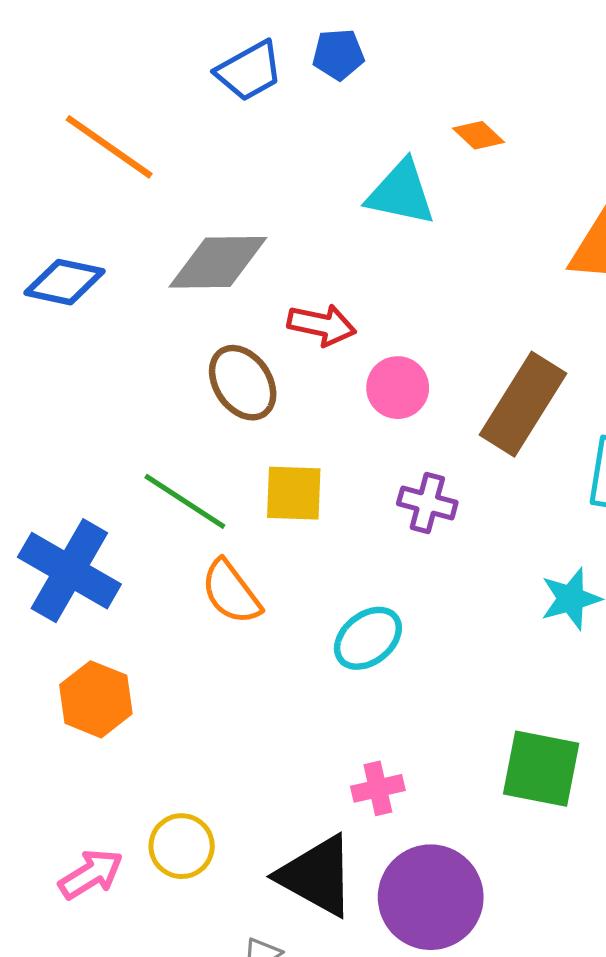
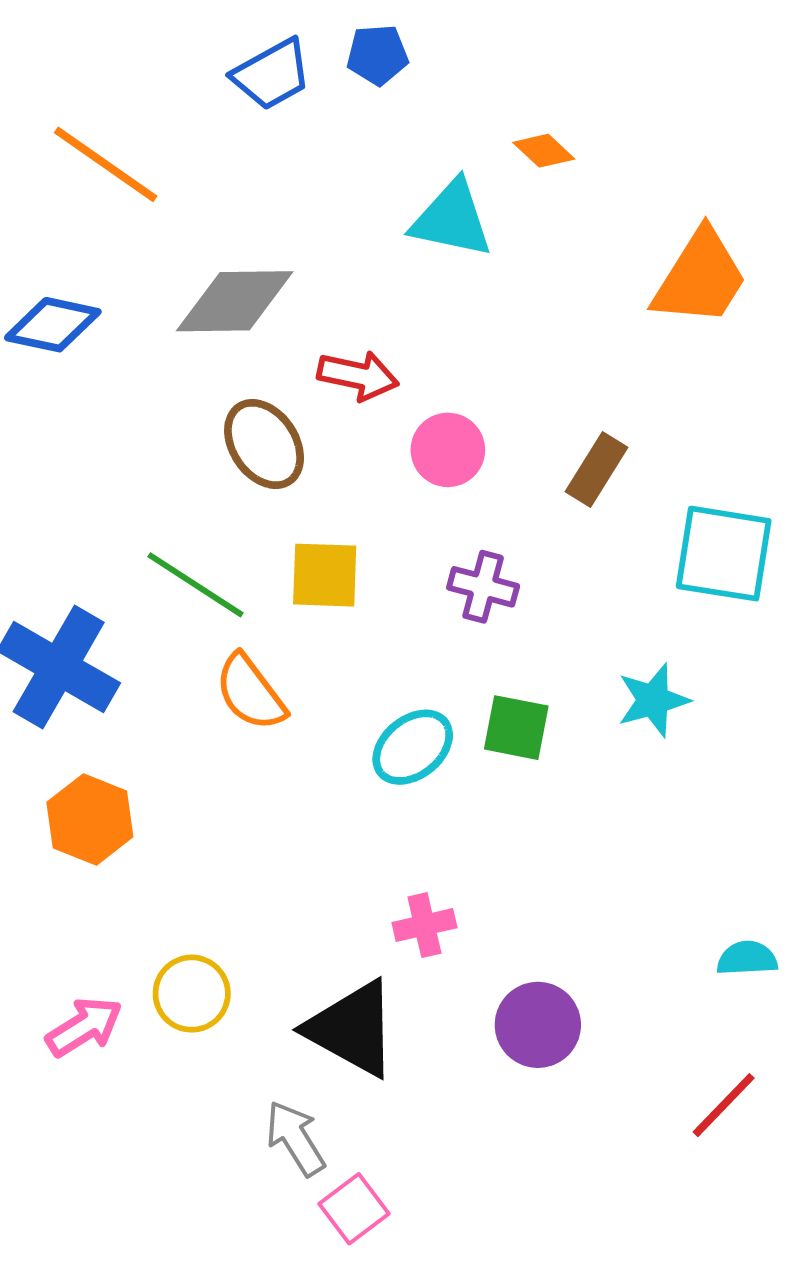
brown rectangle: (523, 404) -> (597, 469), size x0.6
green square: (541, 769) -> (516, 728), moved, size x0.7
purple circle: (431, 897) -> (538, 1025), moved, size x0.7

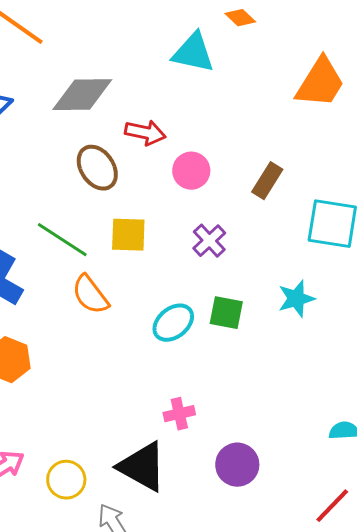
purple cross: (483, 587) -> (209, 241), turned 32
yellow circle: (192, 994) -> (66, 480), moved

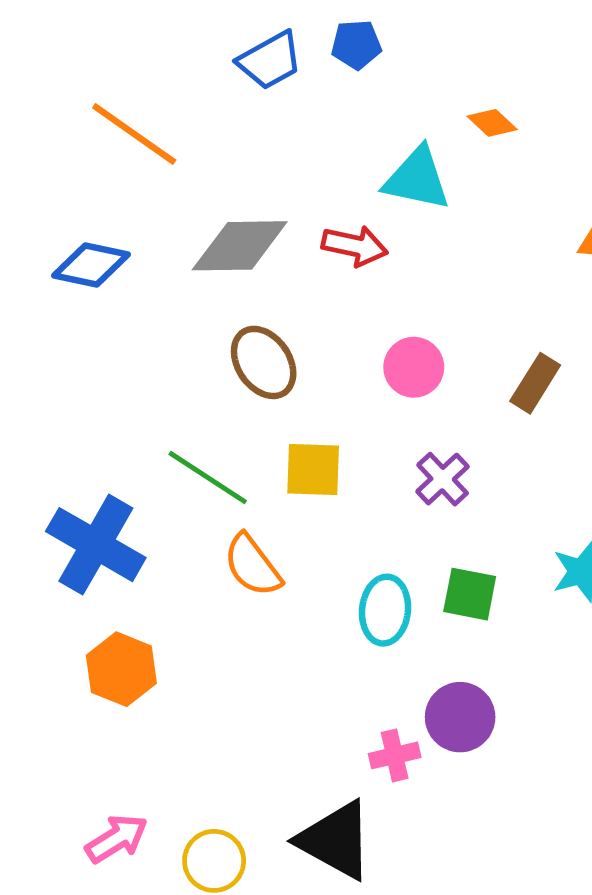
red arrow: (145, 133) -> (355, 246), moved
cyan ellipse: (173, 323) -> (385, 610), turned -45
purple circle: (237, 465) -> (460, 717), moved

